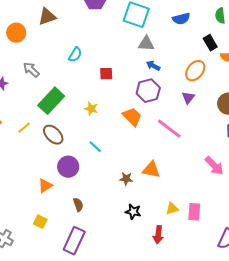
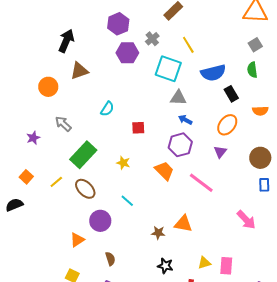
blue semicircle: (181, 19) -> (213, 73), size x1.4
black rectangle: (210, 43) -> (231, 94), moved

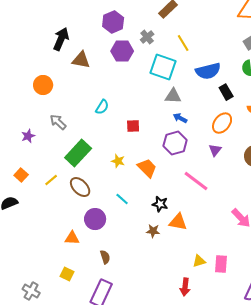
brown triangle: (79, 71) -> (81, 60), moved, turned 30
orange trapezoid: (164, 171) -> (147, 168), moved
orange triangle: (77, 240) -> (72, 238), turned 35
black star: (165, 266) -> (160, 204), moved

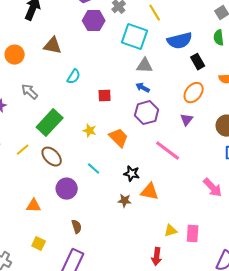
brown triangle: (81, 60) -> (53, 46), moved
blue arrow: (180, 118) -> (143, 88), moved
orange triangle: (72, 238) -> (34, 206), moved

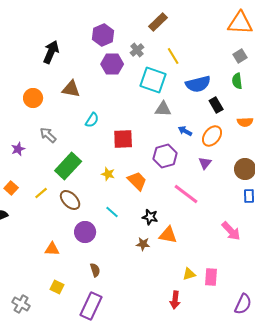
blue arrow: (143, 88) -> (185, 131), moved
red square: (105, 96) -> (123, 139), size x1.5

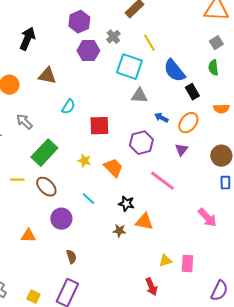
blue semicircle: (198, 84) -> (174, 71), turned 65
yellow line: (41, 193) -> (17, 180), turned 40
yellow square: (57, 287) -> (33, 297), moved
red arrow: (175, 300) -> (151, 287), turned -30

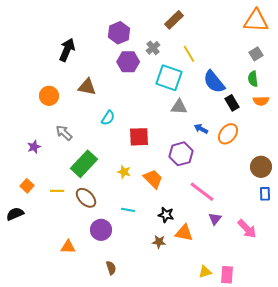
orange semicircle: (221, 109) -> (261, 101), moved
purple triangle: (181, 150) -> (215, 219), moved
cyan line: (88, 199) -> (128, 210), turned -32

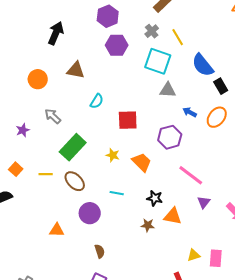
gray cross: (153, 48) -> (152, 31), moved

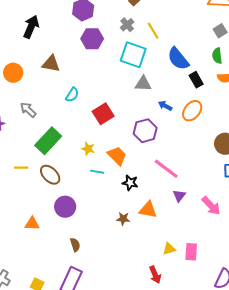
red square: (128, 120) -> (103, 114), turned -30
cyan line: (117, 193) -> (97, 172), moved
black star: (155, 198) -> (130, 183), moved

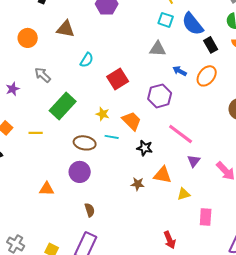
cyan square: (133, 55) -> (166, 20), moved, size x0.6
brown ellipse: (50, 175) -> (85, 143), moved, turned -35
yellow triangle: (169, 249) -> (184, 194), moved

